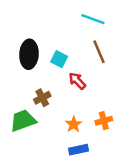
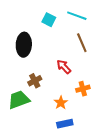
cyan square: (59, 59) -> (49, 20), moved
orange cross: (104, 121) -> (83, 89), moved

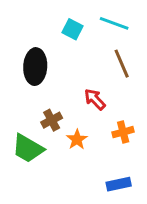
green trapezoid: (19, 100) -> (28, 148), turned -130
orange star: (61, 103) -> (77, 139), moved
blue rectangle: (65, 124) -> (119, 184), moved

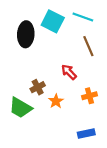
cyan square: (72, 29) -> (53, 21), size x1.5
black ellipse: (35, 67) -> (26, 34), moved

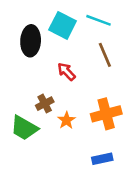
red arrow: (69, 72) -> (66, 72), moved
orange cross: (89, 96) -> (106, 114), size x1.6

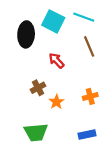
orange cross: (106, 114) -> (90, 96), size x0.6
green trapezoid: (24, 128) -> (36, 132), moved, turned -35

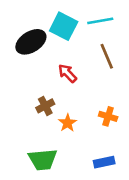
cyan line: (84, 17) -> (100, 21), turned -30
black ellipse: (26, 34) -> (31, 42), turned 55
orange cross: (90, 96) -> (108, 116), turned 32

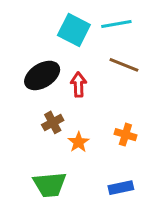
black ellipse: (31, 42) -> (42, 75), moved
brown line: (107, 56) -> (124, 65), turned -45
red arrow: (68, 73) -> (78, 85), turned 42

